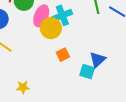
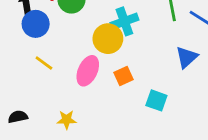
pink ellipse: (41, 16) -> (88, 71), moved
blue triangle: (98, 60) -> (187, 57), moved

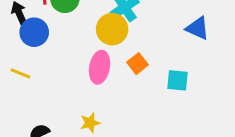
blue triangle: (187, 57) -> (198, 28), turned -40
yellow line: (44, 63) -> (20, 73), moved

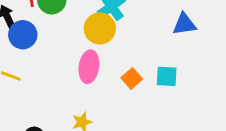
blue triangle: (198, 28) -> (184, 24), turned -30
orange square: (138, 64) -> (132, 78), moved

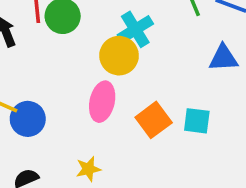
blue circle: (23, 35) -> (28, 119), moved
orange square: (132, 78) -> (154, 120), size x1.4

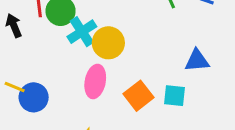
cyan cross: (135, 29) -> (82, 32), moved
blue triangle: (223, 58) -> (197, 61), moved

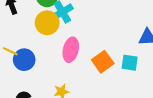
yellow circle: (108, 43) -> (47, 23), moved

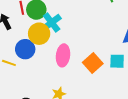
blue circle: (24, 60) -> (25, 49), moved

